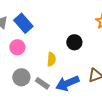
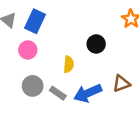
blue rectangle: (23, 23) -> (35, 21), turned 66

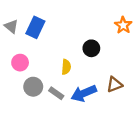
pink circle: (28, 50) -> (20, 63), moved

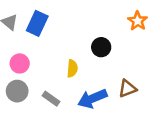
gray circle: (33, 87) -> (17, 91), moved
gray rectangle: (56, 93) -> (51, 99), moved

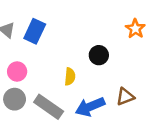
gray rectangle: (51, 99) -> (49, 107), size x1.6

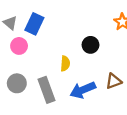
pink circle: (17, 71) -> (19, 46), moved
gray rectangle: (49, 107) -> (47, 90), turned 35

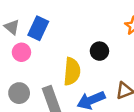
yellow semicircle: (65, 64) -> (72, 71), size x1.6

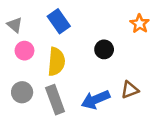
blue rectangle: (38, 28) -> (59, 21), moved, turned -60
yellow semicircle: (72, 71) -> (56, 62), moved

